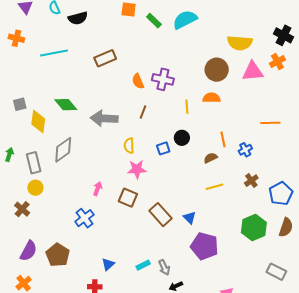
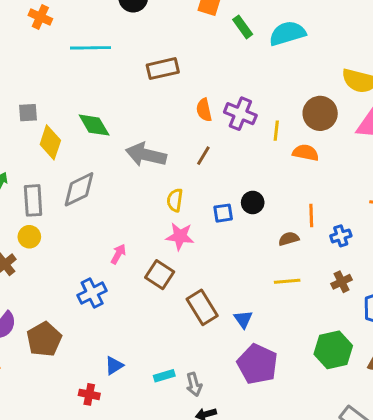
yellow line: (187, 107) -> (276, 131), moved

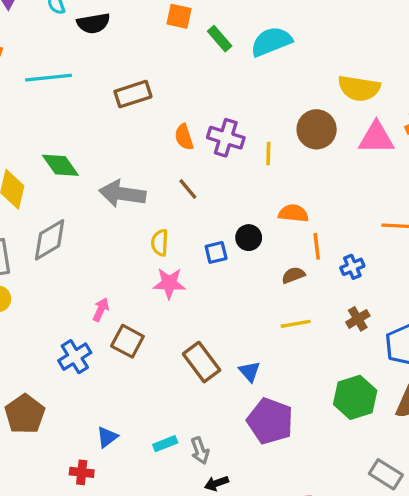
orange semicircle: (306, 153) -> (293, 213), moved
brown line: (203, 156) -> (188, 189), turned -66
brown square: (160, 275) -> (127, 341), moved

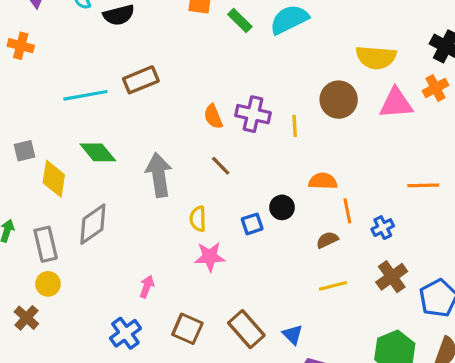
cyan line: (49, 78) -> (85, 95), moved
brown rectangle: (133, 94) -> (141, 80), moved
gray arrow: (122, 194) -> (159, 175), turned 78
brown cross: (358, 319) -> (392, 277), size x1.4
brown square: (127, 341) -> (187, 329), moved

